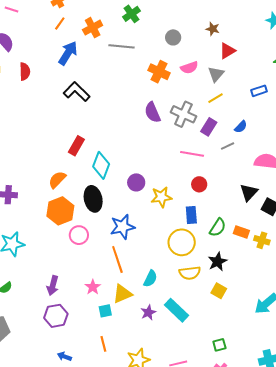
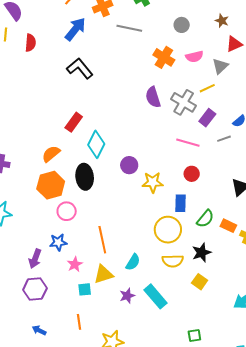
yellow line: (215, 98) -> (207, 88), moved
blue star: (122, 227) -> (58, 242), moved, size x0.7

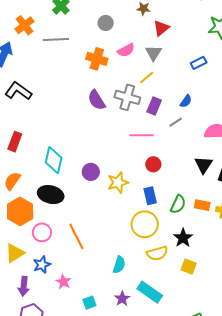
red rectangle: (74, 122) -> (15, 142), moved
black ellipse: (85, 177) -> (51, 195), turned -55
orange line: (102, 240) -> (76, 236), moved
yellow triangle: (103, 274) -> (15, 253), moved
cyan square: (85, 289) -> (89, 303), moved

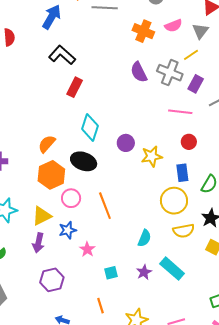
red rectangle: (15, 142) -> (75, 87), moved
purple arrow: (24, 286) -> (38, 243), moved

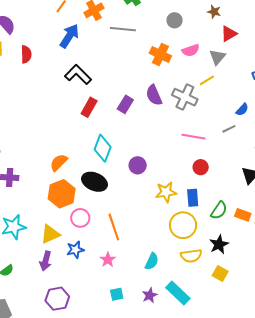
purple rectangle: (196, 84) -> (125, 104), moved
yellow star: (152, 156) -> (166, 192), moved
pink star: (87, 249) -> (108, 260), moved

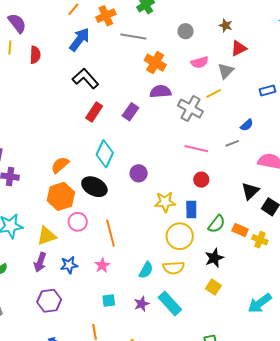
orange cross: (160, 55) -> (155, 63), moved
purple semicircle: (154, 95) -> (160, 91), moved, turned 105
blue star: (75, 250) -> (69, 265), moved
yellow semicircle: (191, 256) -> (174, 268), moved

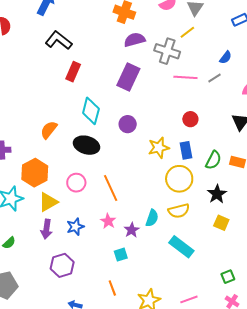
purple rectangle: (131, 112) -> (128, 77), moved, size x1.5
pink line: (196, 149) -> (185, 77), moved
orange hexagon: (61, 196) -> (35, 173), moved
purple star: (142, 304) -> (132, 230), moved

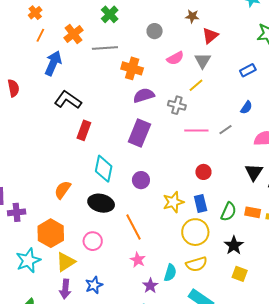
gray cross: (167, 51) -> (177, 105), size x0.7
blue semicircle: (226, 57) -> (246, 107), moved
orange line: (111, 188) -> (134, 227), moved
pink star: (108, 221) -> (138, 260), moved

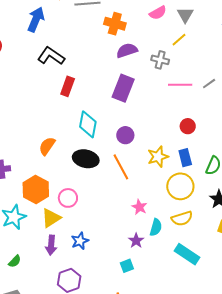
orange line: (134, 227) -> (121, 167), moved
pink circle: (93, 241) -> (68, 198), moved
pink star: (138, 260) -> (139, 207), moved

